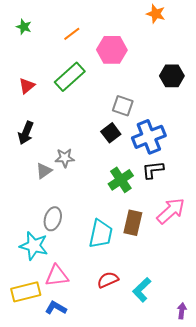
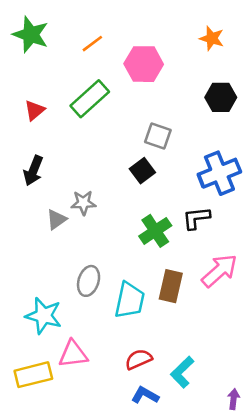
orange star: (156, 14) -> (212, 38), moved
green star: (24, 27) -> (31, 35), size x1.8
blue cross: (149, 137) -> (219, 173), moved
gray ellipse: (53, 219) -> (89, 281), moved
blue L-shape: (56, 308) -> (145, 395), moved

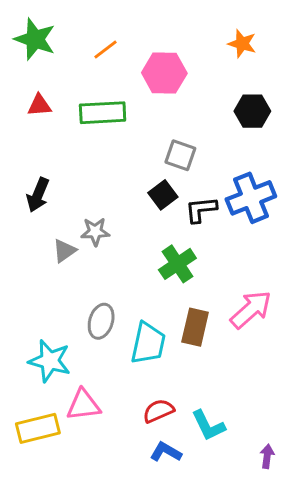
green rectangle: (90, 99) -> (103, 113), turned 39
red triangle: (35, 110) -> (39, 105), moved, turned 35
black L-shape: (196, 218) -> (201, 210), moved
cyan L-shape: (182, 372) -> (208, 426), turned -72

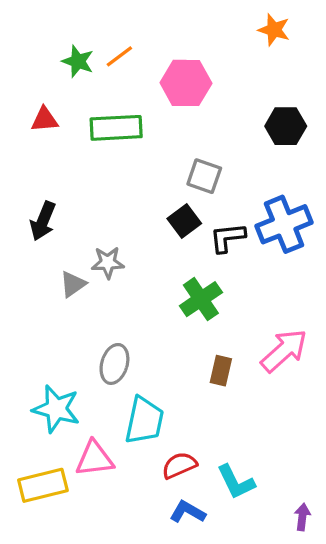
green star: (35, 39) -> (78, 61), moved, size x0.7
orange star: (242, 44) -> (274, 30), moved
brown rectangle: (195, 327) -> (221, 371), size x0.7
cyan trapezoid: (148, 343) -> (144, 420), moved

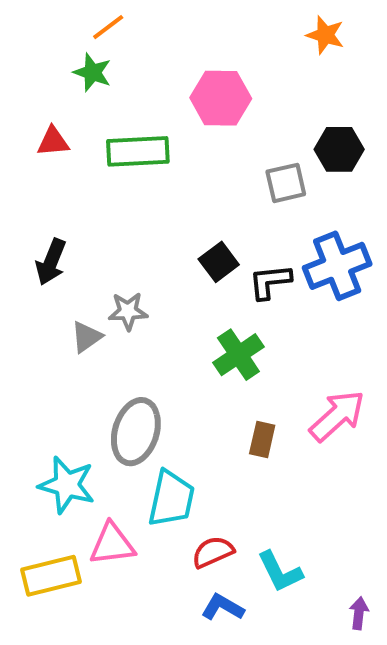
orange line: (119, 56) -> (108, 27), moved
gray square: (204, 176) -> (286, 183), moved, turned -32
gray ellipse: (114, 364) -> (136, 432), size x1.4

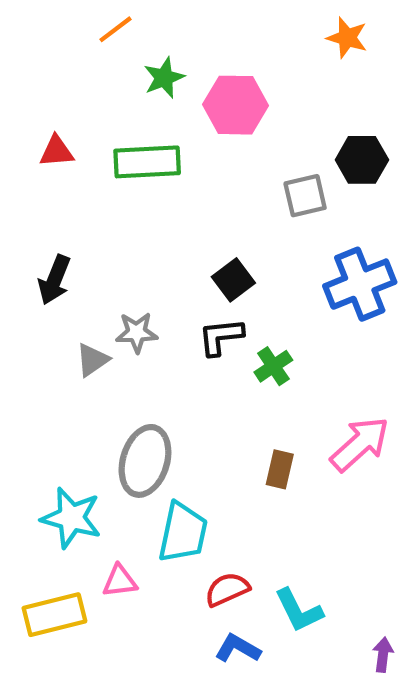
green star: (92, 72) -> (164, 78), moved, turned 30
black L-shape: (270, 282) -> (221, 337), moved
green cross: (238, 355) -> (273, 366), moved, size x0.7
pink triangle: (112, 544) -> (120, 581), size x0.7

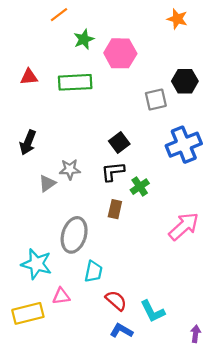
brown rectangle: (280, 469) -> (115, 209), moved
cyan trapezoid: (183, 533) -> (93, 271), size x0.7
red semicircle: (227, 589) -> (116, 301), turned 65

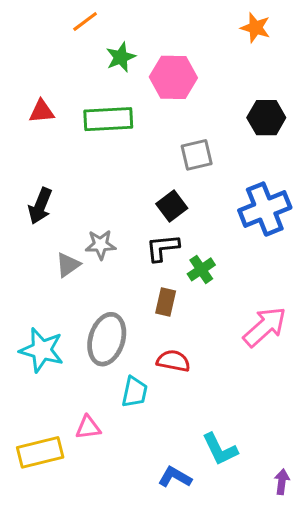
gray square: (156, 100) -> (197, 155), moved
cyan star: (36, 264) -> (42, 350), moved
red semicircle: (116, 301) -> (173, 361), moved, turned -30

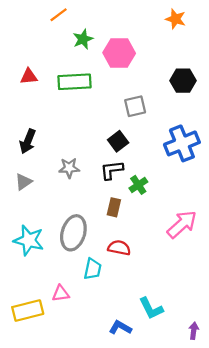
gray triangle: (68, 265) -> (23, 182), moved

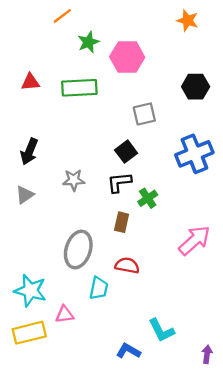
cyan star: (29, 240) -> (30, 291), moved

